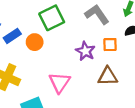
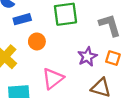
orange circle: (35, 42) -> (37, 41), moved

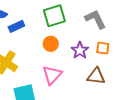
orange circle: (37, 41) -> (51, 44), moved

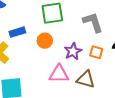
blue rectangle: (16, 26) -> (17, 32), moved
pink triangle: (52, 75) -> (59, 74), moved, turned 40

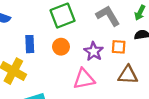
blue rectangle: (17, 32) -> (30, 44), turned -63
brown triangle: (86, 79) -> (128, 75), moved

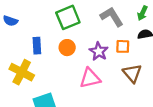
brown triangle: (128, 75) -> (132, 73), turned 48

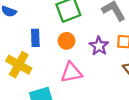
pink triangle: (90, 78) -> (71, 72), moved

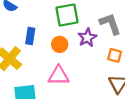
purple star: (99, 46) -> (87, 38), moved

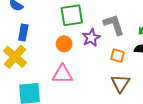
blue rectangle: (30, 36) -> (23, 32), moved

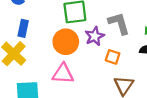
orange circle: (64, 44) -> (66, 42), size x1.5
orange square: (117, 56) -> (113, 57), moved

